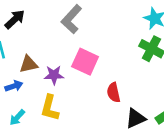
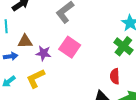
red semicircle: (114, 92) -> (115, 76), moved
yellow L-shape: (50, 108) -> (36, 78), turned 40

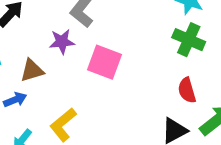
purple star: (43, 53) -> (62, 42), moved

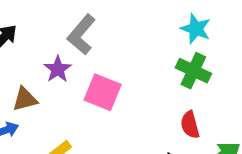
purple star: (62, 42) -> (58, 69), turned -30

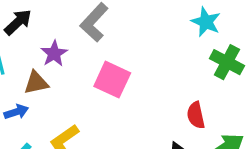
purple star: (58, 69) -> (54, 54), moved
green cross: (193, 71) -> (227, 62), moved

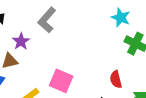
pink square: (112, 80) -> (61, 81), moved

